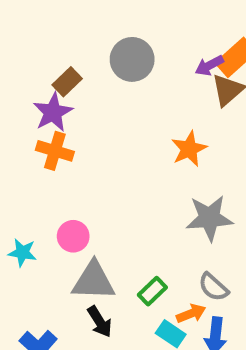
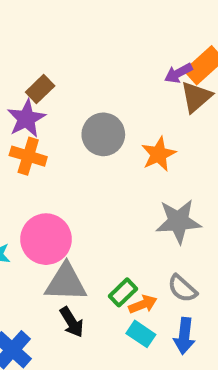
gray circle: (132, 59) -> (103, 134), moved
pink circle: (73, 236) -> (46, 239), size x1.6
orange arrow: (191, 313) -> (143, 304), moved

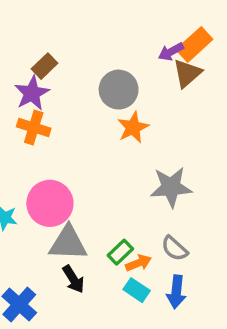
gray circle: (103, 134) -> (119, 90), moved
orange star: (159, 154) -> (133, 127), moved

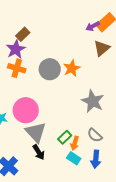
brown triangle: (187, 73) -> (102, 48), moved
gray circle: (119, 90) -> (50, 69), moved
gray star: (171, 187) -> (93, 101), turned 30
gray triangle: (68, 243) -> (36, 132), turned 45
orange arrow: (138, 263) -> (75, 143), turned 128

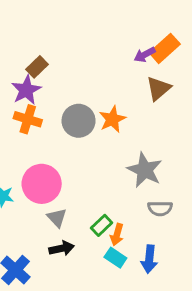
gray triangle: (36, 132) -> (57, 218), size x0.6
gray semicircle: (95, 135) -> (160, 208), moved, turned -42
black arrow: (39, 152) -> (62, 248), turned -70

